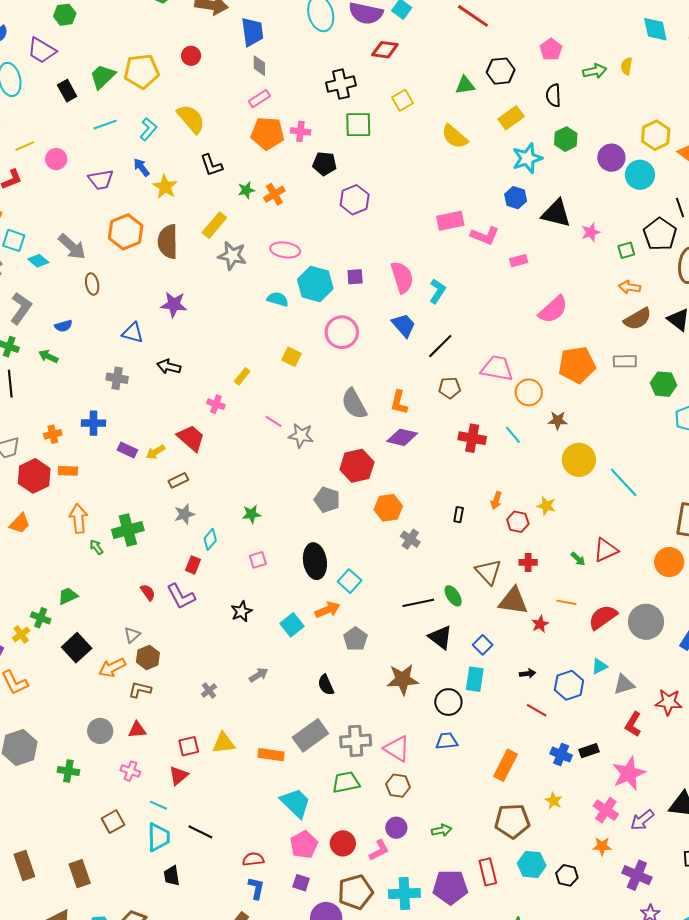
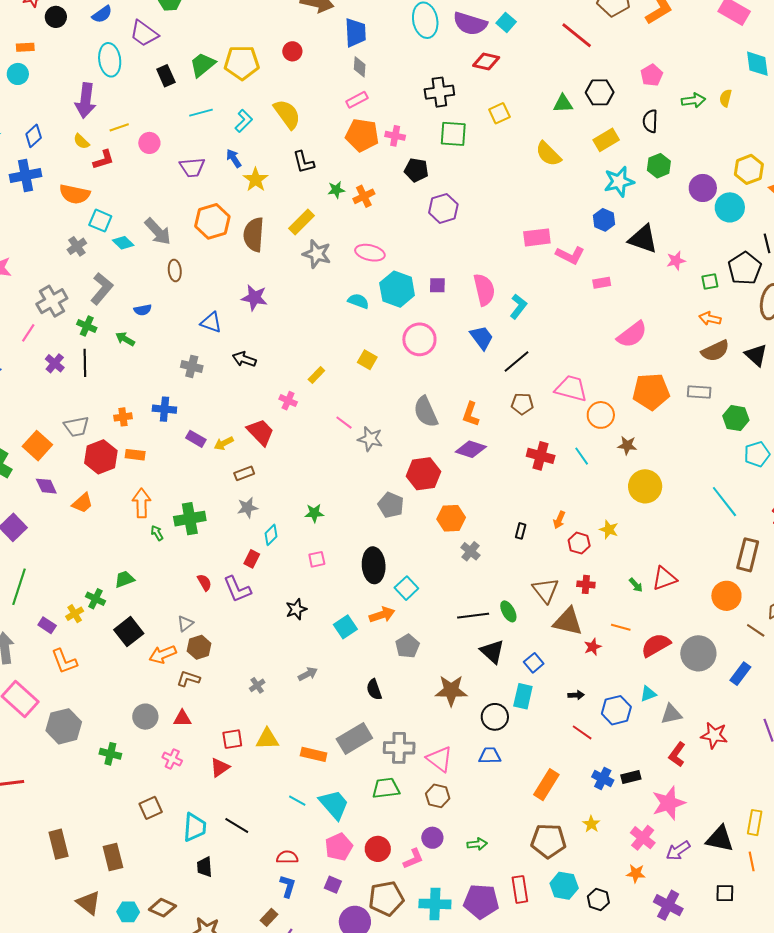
cyan line: (624, 482) -> (724, 502), moved
cyan line: (159, 805) -> (297, 801), moved

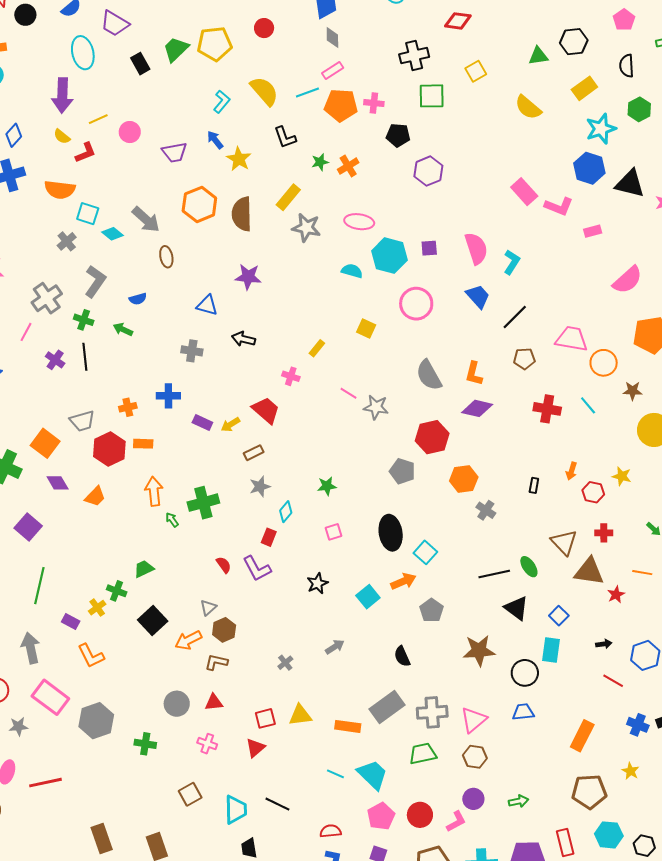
cyan line: (201, 113) -> (307, 92), moved
blue hexagon: (604, 220) -> (589, 168), size x1.4
pink rectangle: (537, 237) -> (524, 192), turned 60
pink triangle: (440, 759) -> (474, 720), turned 48

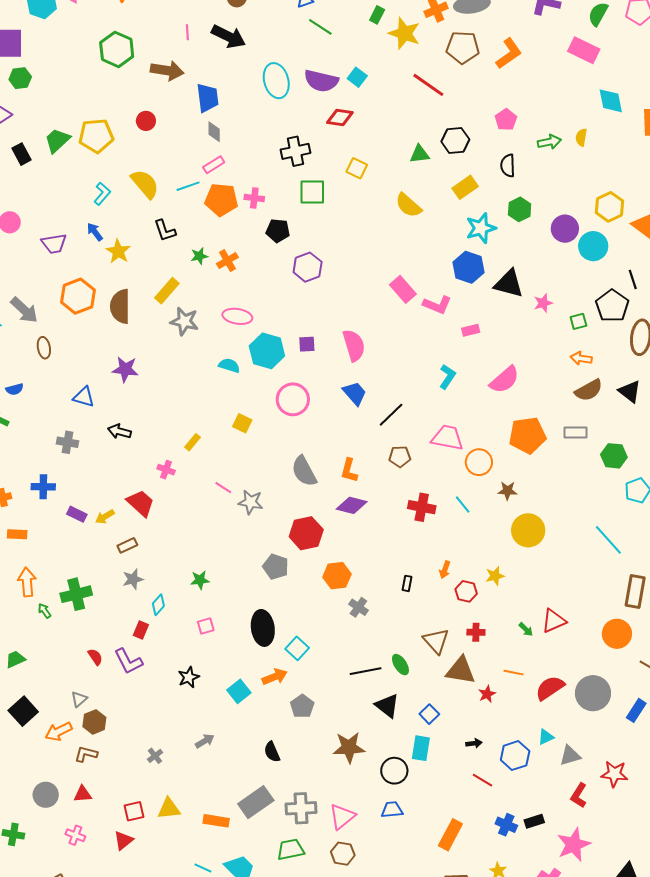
yellow square: (476, 71) -> (357, 168), turned -35
cyan L-shape: (512, 262) -> (447, 377), moved
yellow star: (622, 476) -> (495, 576), turned -30

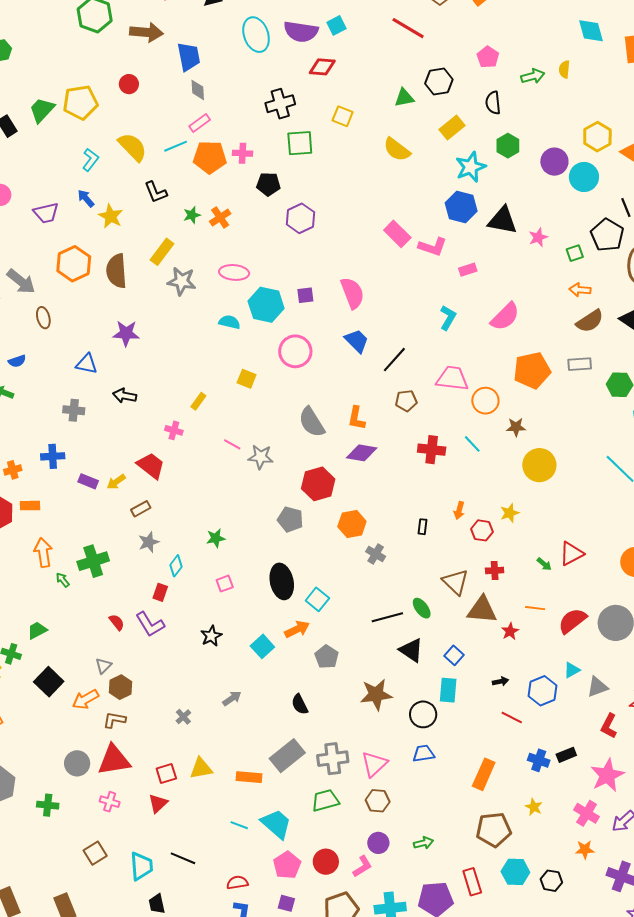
cyan square: (357, 77) -> (337, 25), turned 30
red triangle: (83, 794) -> (114, 760), size x1.8

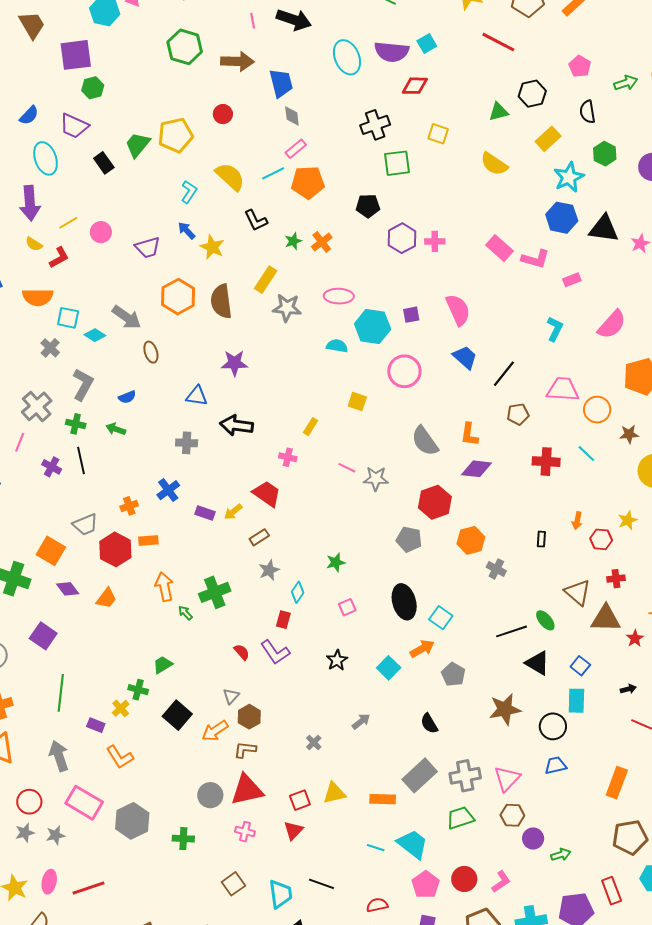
pink cross: (243, 153) -> (435, 241), moved
black arrow: (125, 396) -> (237, 425), size x1.4
blue cross: (53, 456) -> (168, 490), turned -30
purple circle: (378, 843) -> (533, 839), moved

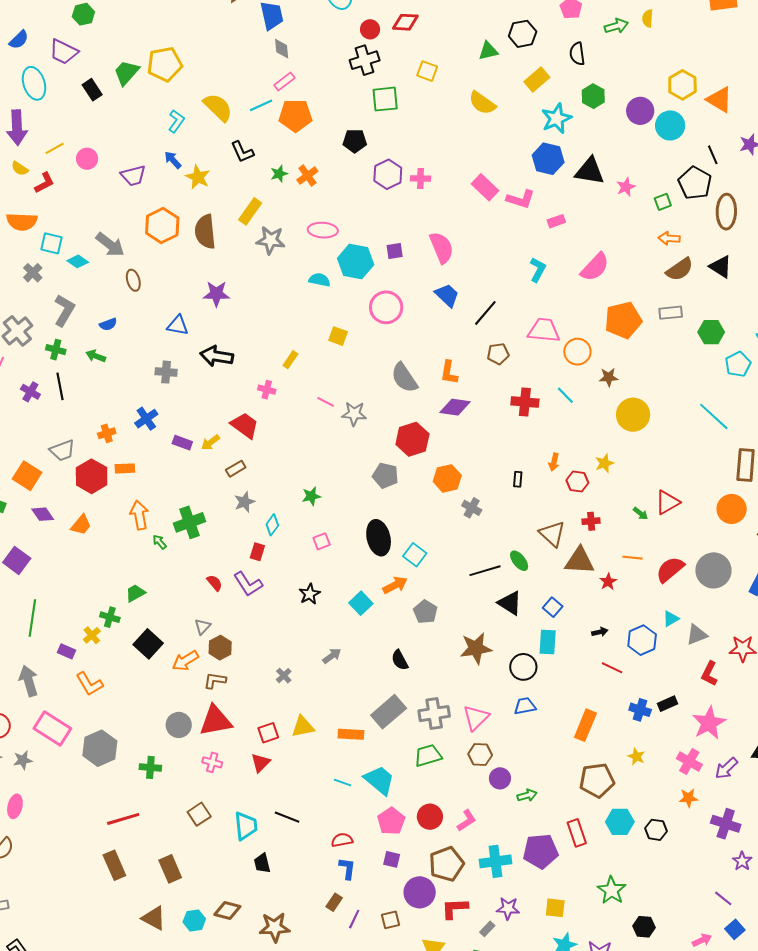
red circle: (223, 114) -> (370, 29), moved
red line: (89, 888) -> (123, 819), moved

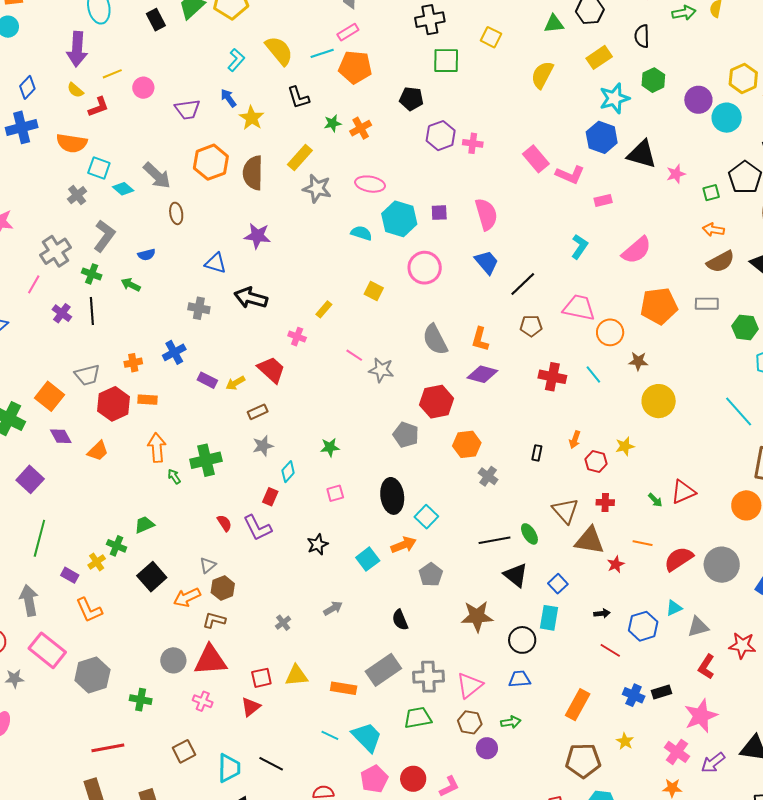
yellow semicircle: (482, 103) -> (542, 75), turned 76
green arrow: (527, 795) -> (511, 722), moved

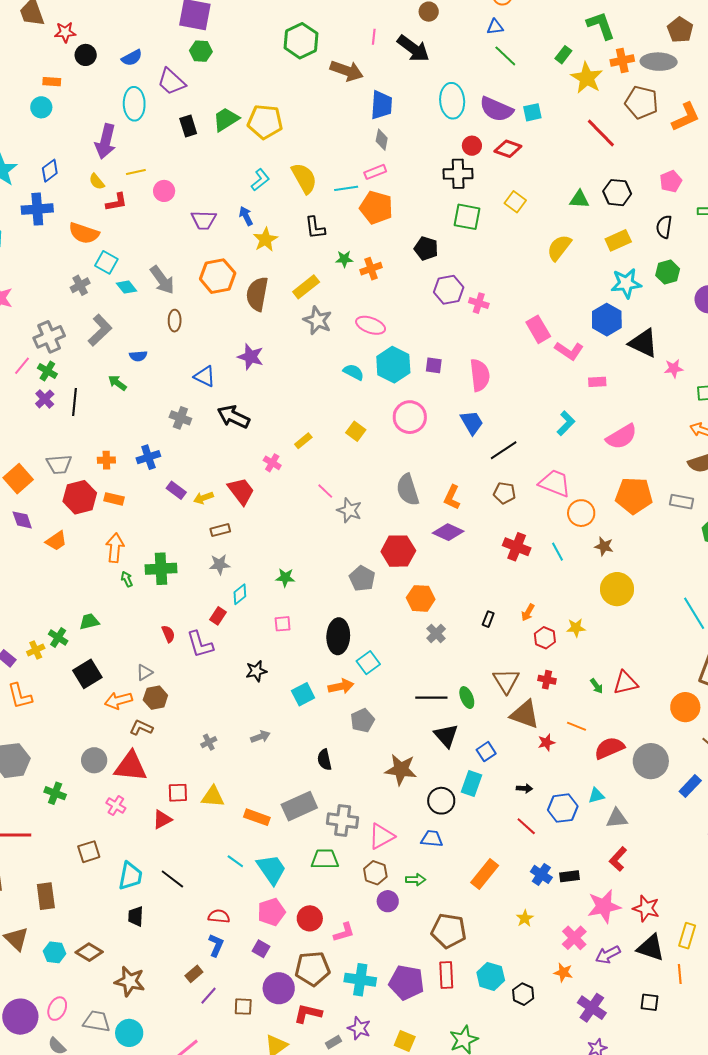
green cross: (92, 274) -> (47, 371), moved
red star: (742, 645) -> (646, 908), moved
brown pentagon: (583, 761) -> (449, 931), moved

